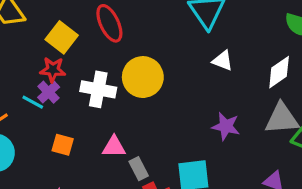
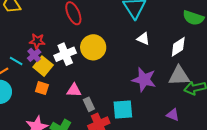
yellow square: (62, 37) -> (43, 66), moved
white cross: (98, 89) -> (65, 54), turned -35
cyan line: (33, 102) -> (16, 61), moved
purple star: (226, 126) -> (144, 80), size x1.4

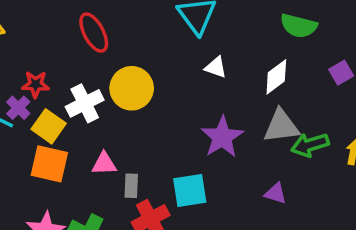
purple cross: (34, 55) -> (18, 108), moved
purple star: (144, 80) -> (222, 137), turned 30
orange square: (42, 88) -> (49, 164), size x1.6
gray rectangle: (89, 104) -> (131, 186), turned 32

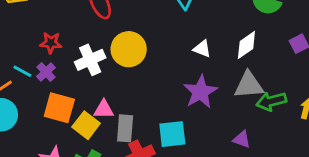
white triangle: (216, 67) -> (202, 49), moved
purple cross: (18, 108) -> (46, 72), moved
yellow square: (49, 126) -> (86, 125), moved
gray rectangle: (131, 186) -> (125, 128), size x1.4

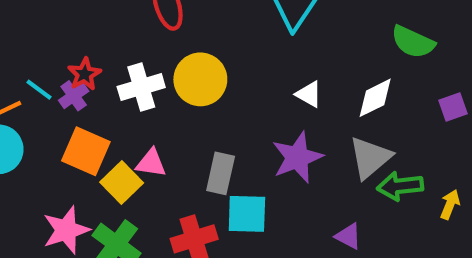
red star: (51, 43) -> (84, 74), moved, turned 30
gray triangle: (249, 85) -> (370, 158), turned -44
gray rectangle: (125, 128) -> (221, 173), moved

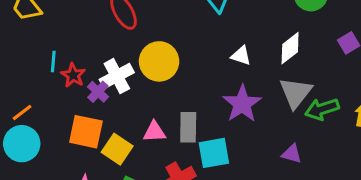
cyan line: (39, 90) -> (53, 62), moved, turned 70
purple cross: (74, 96) -> (98, 92), moved
pink triangle: (151, 163) -> (154, 132), moved

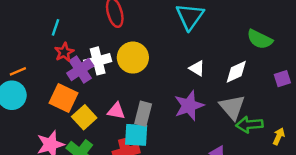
cyan line: (53, 62) -> (55, 27), moved
purple cross: (98, 92) -> (80, 70), size x1.5
gray triangle: (296, 93) -> (232, 107), turned -32
cyan square: (214, 153) -> (136, 135), moved

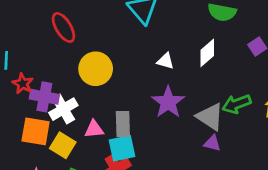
white cross: (98, 61) -> (63, 109), moved
purple cross: (80, 70) -> (44, 97), turned -30
gray triangle: (232, 107) -> (210, 117), moved

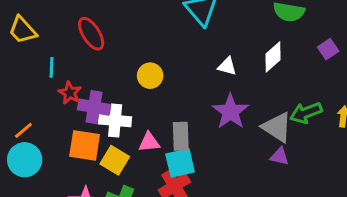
red ellipse: (63, 27) -> (91, 34), moved
yellow circle: (96, 69) -> (150, 76), size x0.7
white cross: (63, 109) -> (115, 120), turned 36

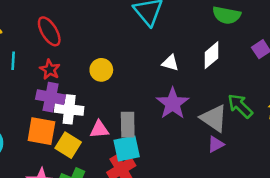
red star: (70, 93) -> (50, 70), moved
green arrow: (306, 113) -> (240, 106), turned 64
purple triangle: (280, 156) -> (216, 144), turned -42

